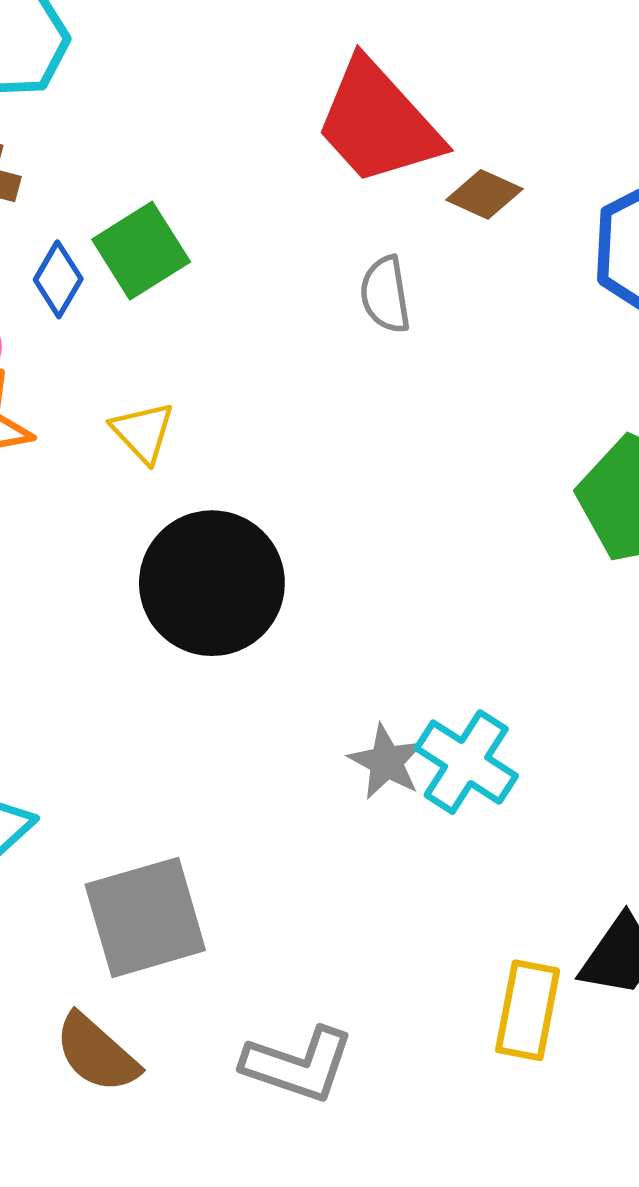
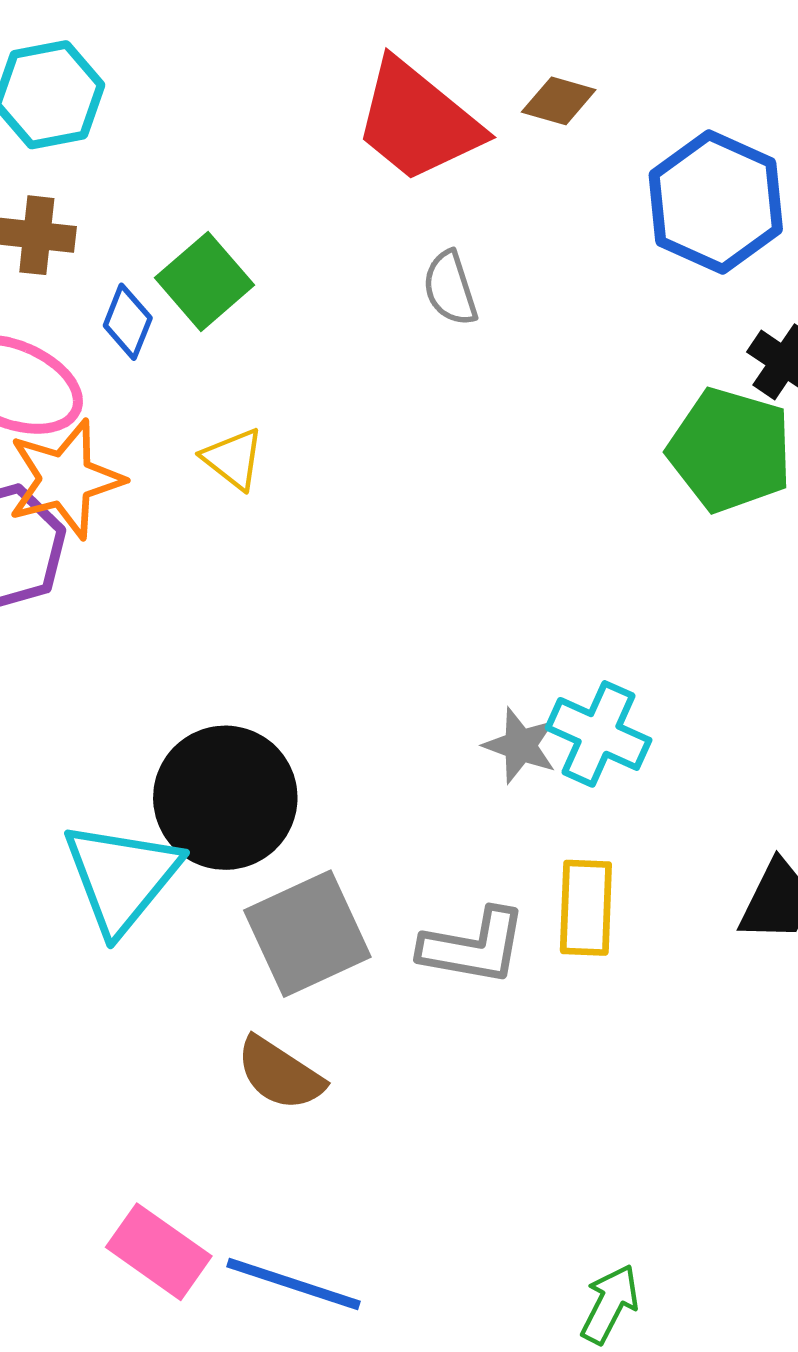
brown diamond: (484, 194) -> (559, 101), moved
black circle: (212, 583) -> (225, 798), moved
yellow rectangle: (528, 1010) -> (586, 908), moved
gray L-shape: (298, 1065) -> (473, 947), moved

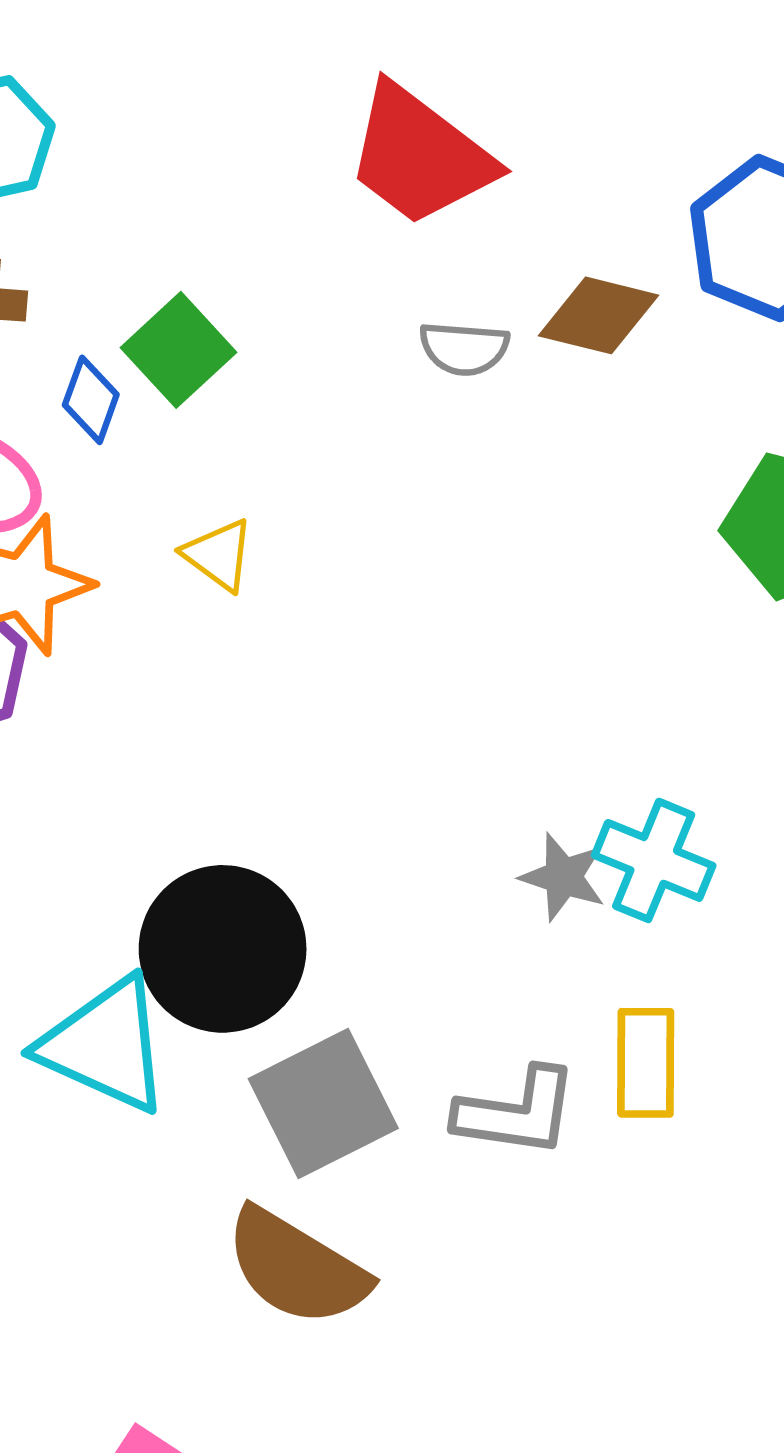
brown diamond: (559, 101) -> (598, 315), moved, size x1.4
gray semicircle: (450, 288) -> (464, 348), turned -66
cyan triangle: (122, 877) -> (105, 1045), turned -43
brown semicircle: (280, 1074) -> (297, 1267), size x1.4

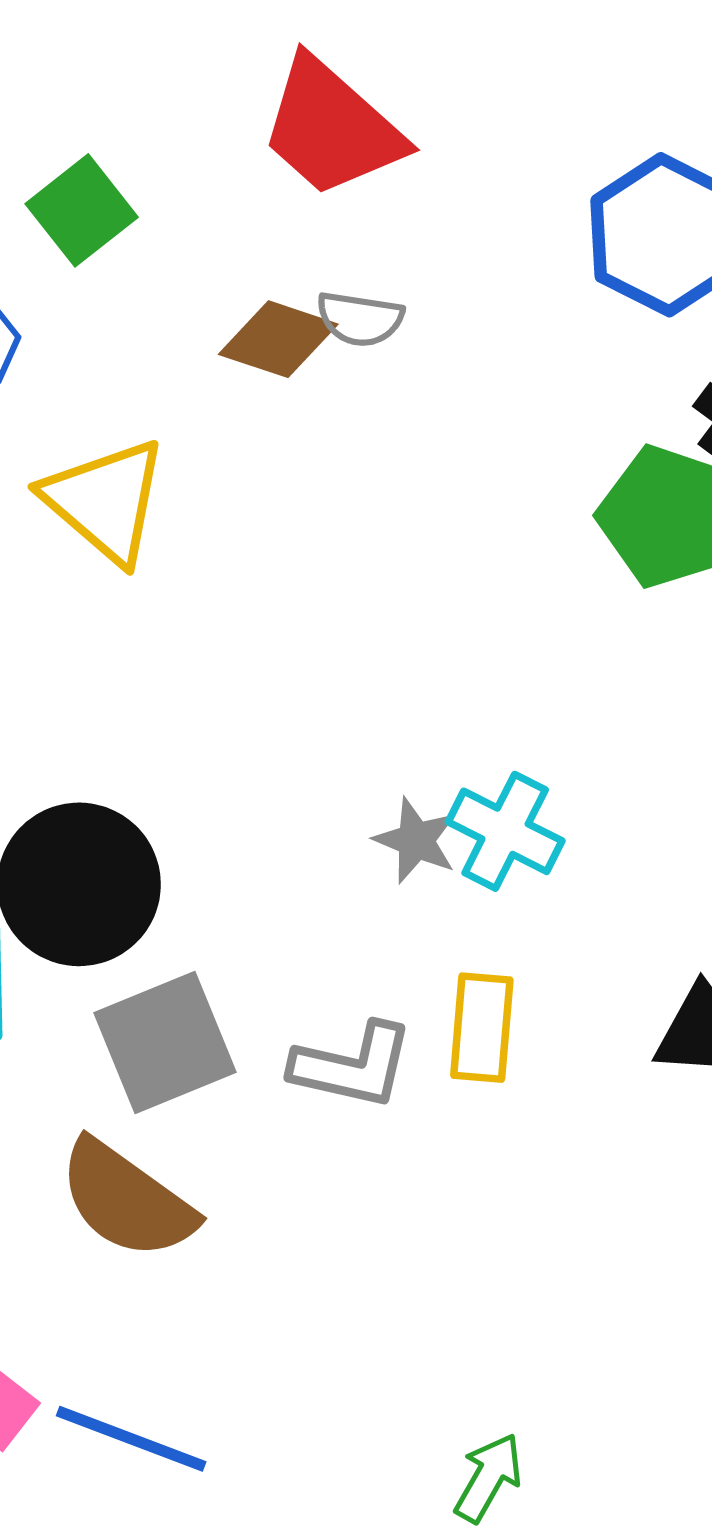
brown diamond: (598, 315) -> (278, 339), moved
green square: (179, 350) -> (82, 210), moved
yellow triangle: (219, 555) -> (105, 501), size x1.8

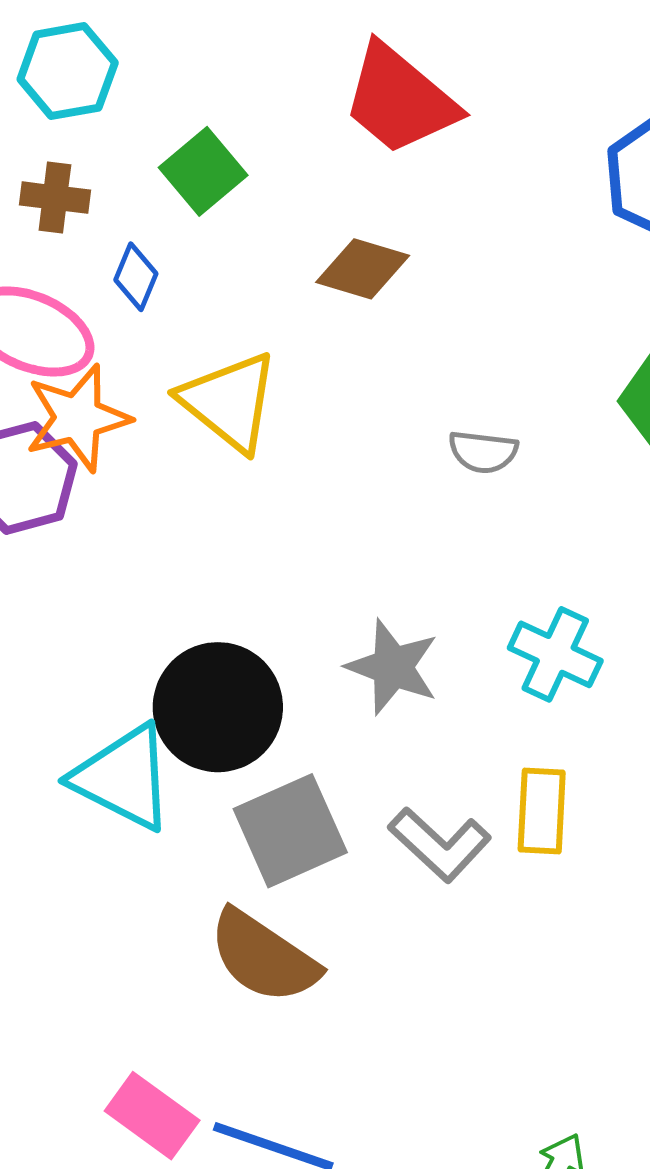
gray semicircle: (360, 319) -> (483, 452), moved
gray star: (416, 840) -> (393, 667), moved, size x1.4
gray L-shape: (352, 1066) -> (440, 845), turned 32

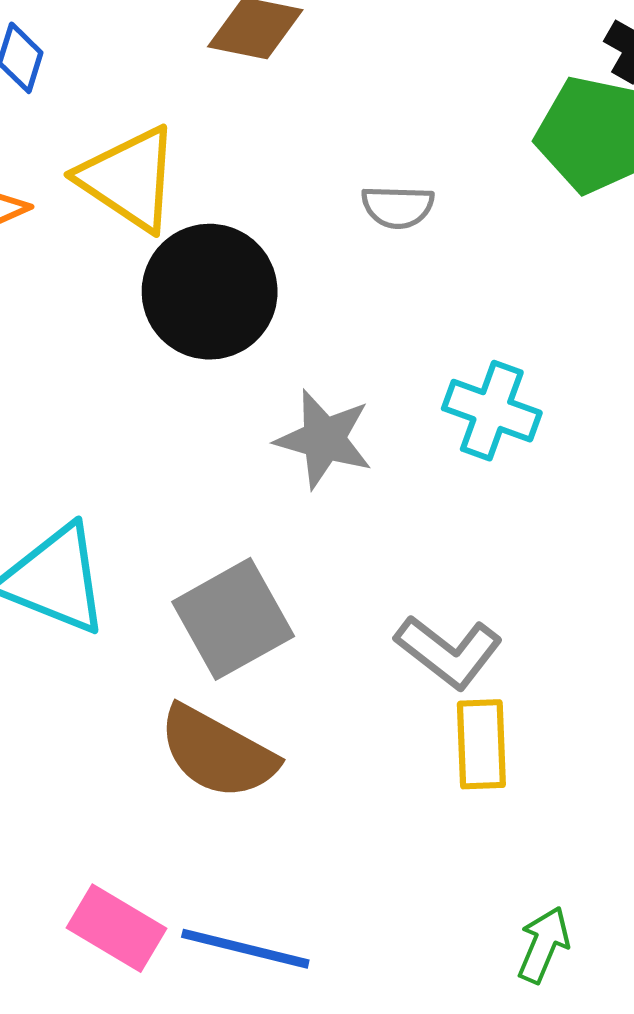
black circle: (218, 707) -> (210, 292), moved
yellow rectangle: (542, 811) -> (481, 744), moved
gray L-shape: (440, 845) -> (449, 652), moved

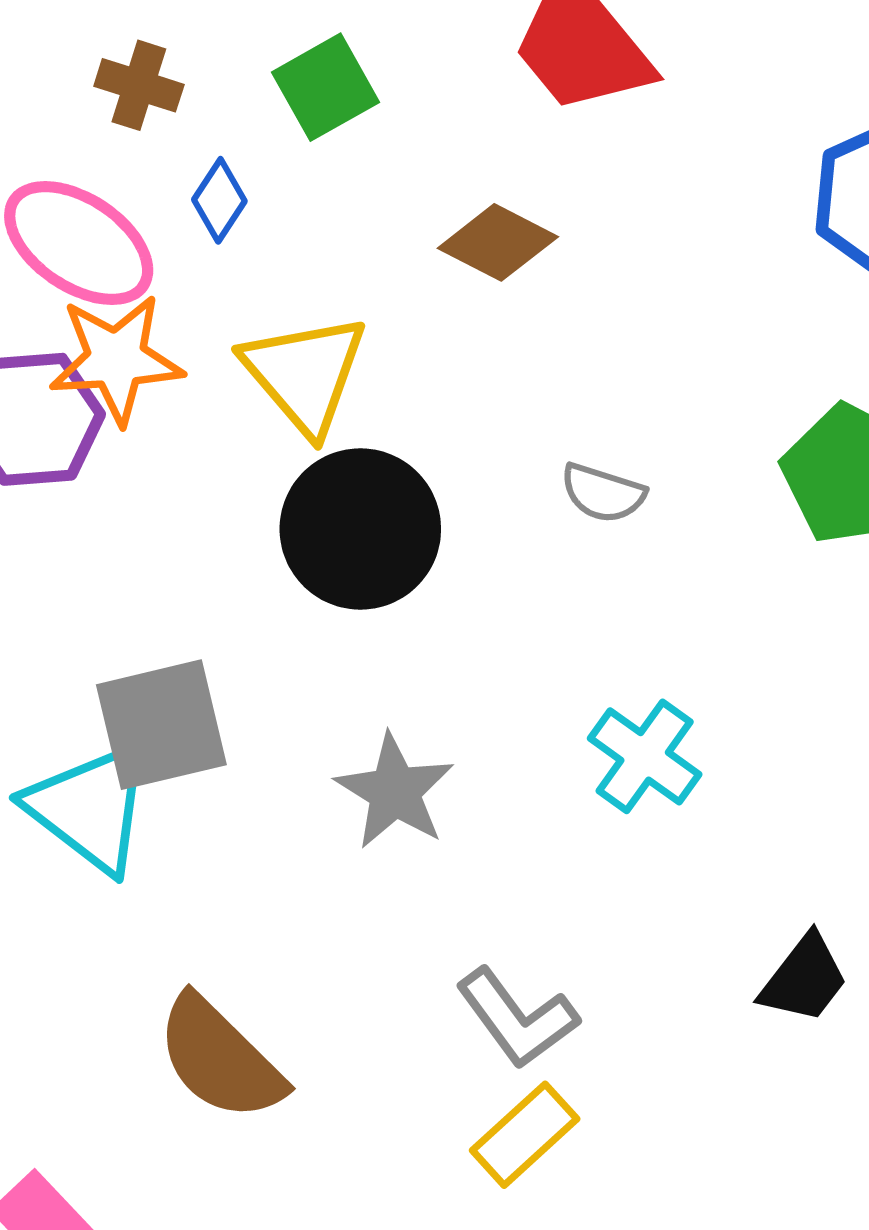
gray star: (324, 439) -> (395, 791), moved
gray square: (233, 619) -> (161, 725), moved
yellow rectangle: (481, 744) -> (525, 1135), turned 34

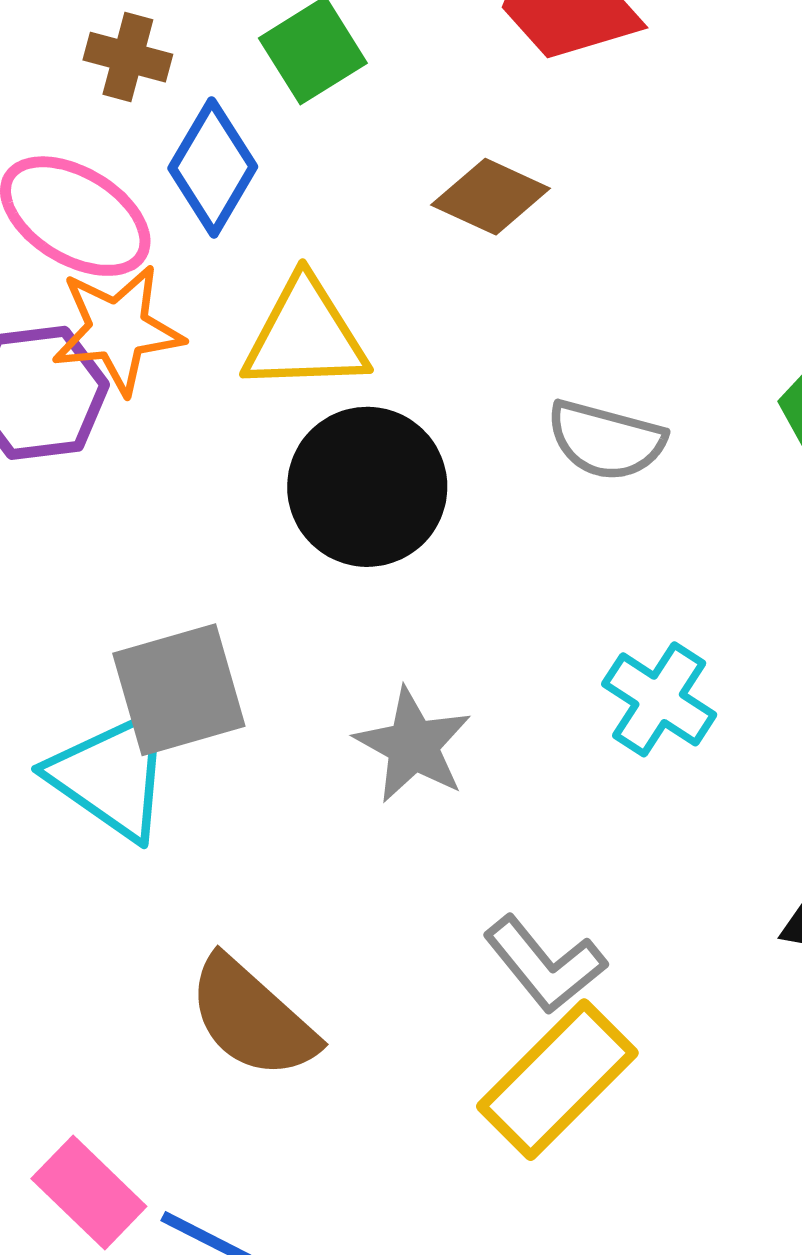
blue diamond: (219, 200) -> (213, 167), size x1.6
yellow triangle: (305, 374) -> (305, 336), turned -49
gray semicircle: (603, 493) -> (606, 440), size x1.4
yellow rectangle: (525, 1135) -> (557, 1080), size x1.5

